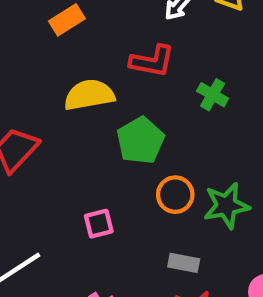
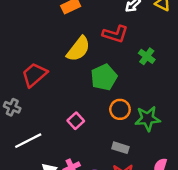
yellow semicircle: (89, 95) -> (78, 49), turned 132
pink square: (99, 224) -> (76, 121), turned -35

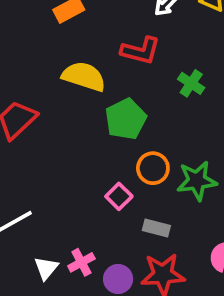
yellow semicircle: (78, 49) -> (84, 76), turned -108
pink square: (76, 121) -> (119, 196), moved

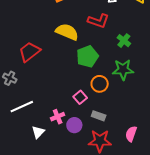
green star: (197, 181) -> (123, 70), moved
pink cross: (81, 262) -> (58, 117), moved
purple circle: (118, 279) -> (74, 125), moved

